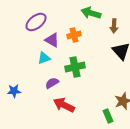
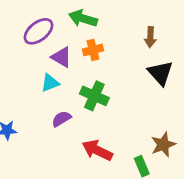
green arrow: (91, 13) -> (83, 18), moved
green cross: (75, 67) -> (94, 96), turned 36
red arrow: (64, 105) -> (97, 150), moved

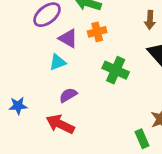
green cross: (94, 96) -> (116, 70), moved
red arrow: (97, 150) -> (60, 124), moved

